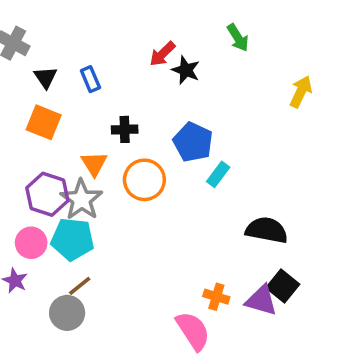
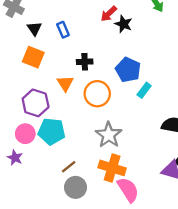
gray star: (81, 200) -> (109, 135), moved
brown line: (80, 286) -> (69, 167), moved
orange cross: (216, 297) -> (112, 168), moved, size x1.6
gray circle: (67, 313) -> (76, 187), moved

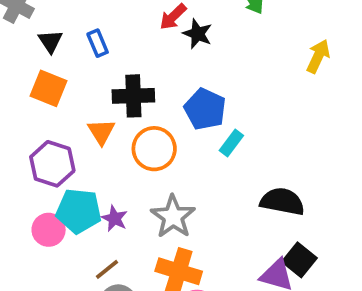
black cross: (85, 62) -> (133, 96), size x1.5
pink circle: (25, 134) -> (49, 230), moved
purple star: (15, 158) -> (115, 218), moved

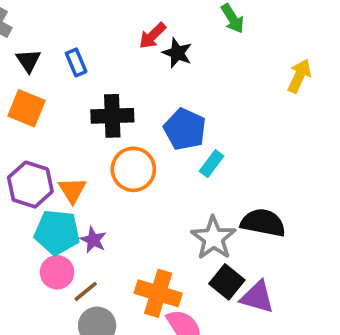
orange triangle: (101, 132) -> (72, 190), moved
gray star: (173, 217) -> (213, 238), moved
pink circle: (49, 230) -> (57, 272), moved
black square: (299, 260) -> (227, 282), moved

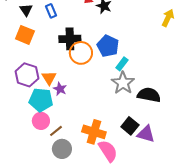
orange circle: (133, 169) -> (81, 53), moved
gray star: (213, 238) -> (123, 83), moved
purple star: (93, 240) -> (60, 89), moved

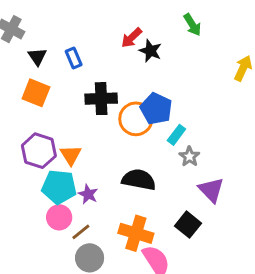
orange circle: (81, 53) -> (136, 119), moved
gray star: (123, 83) -> (189, 157), moved, size x0.6
purple star: (60, 89) -> (88, 194), moved
black semicircle: (149, 95) -> (139, 180), moved
purple triangle: (146, 134) -> (211, 190), moved, turned 30

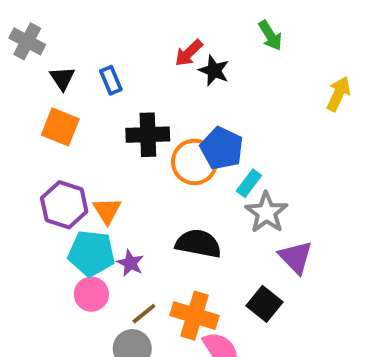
gray star: (189, 157) -> (266, 212), size x1.5
brown line: (81, 232) -> (144, 314), moved

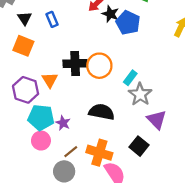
black cross: (148, 135) -> (75, 63), moved
blue pentagon: (222, 148) -> (128, 23), moved
orange triangle: (107, 211) -> (50, 80), moved

